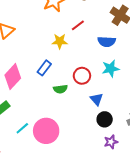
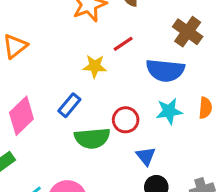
blue semicircle: (107, 42) -> (165, 70), size x1.4
green semicircle: (60, 89) -> (92, 138), size x1.6

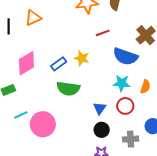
yellow star: (95, 66) -> (82, 58), moved
red circle: (126, 120) -> (125, 106), moved

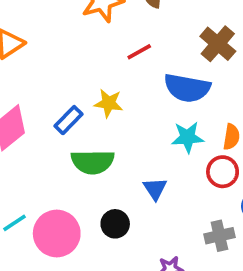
red circle: (125, 106) -> (223, 172), moved
black circle: (102, 130) -> (115, 224), moved

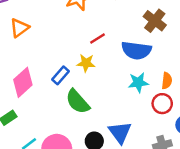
red line: (139, 52) -> (98, 39), moved
green semicircle: (93, 162) -> (78, 102), turned 52
blue triangle: (155, 189) -> (120, 132), moved, size x1.5

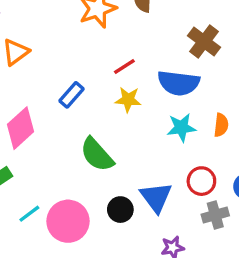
yellow star: (86, 63) -> (128, 100), moved
blue rectangle: (60, 75) -> (71, 95), moved
red circle: (162, 104) -> (201, 181), moved

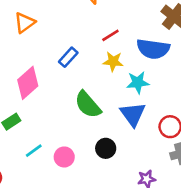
cyan star: (181, 128) -> (138, 82), moved
blue triangle: (156, 197) -> (133, 114), moved
pink circle: (68, 221) -> (64, 157), size x0.6

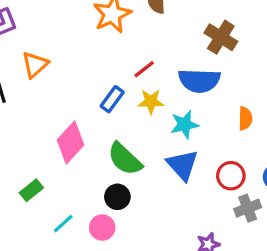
blue rectangle: (68, 57) -> (112, 99), moved
pink diamond: (28, 83) -> (71, 142), moved
black circle: (106, 148) -> (117, 197), moved

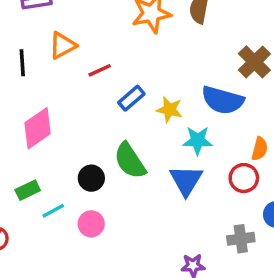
red line: (144, 69) -> (100, 70), moved
pink diamond: (71, 142) -> (38, 128), moved
red circle: (231, 176) -> (244, 178), moved
green rectangle: (31, 190) -> (28, 190), moved
black circle: (117, 197) -> (91, 178), moved

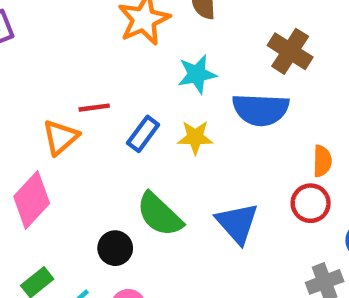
orange triangle: (63, 45) -> (60, 137), moved
red line: (100, 70) -> (94, 108), turned 30
cyan star: (198, 141) -> (197, 74), moved

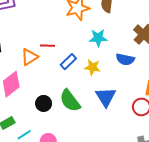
blue semicircle: (261, 110) -> (125, 59), size x0.7
blue triangle: (237, 223) -> (106, 97), moved
black circle: (115, 248) -> (44, 103), moved

